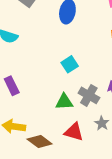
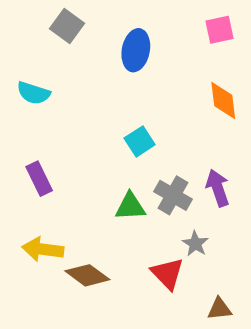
red triangle: (74, 132) -> (167, 273), moved, turned 30

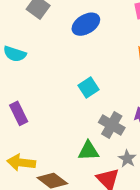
blue ellipse: (136, 50) -> (86, 24), turned 48
green triangle: (130, 207) -> (88, 151), moved

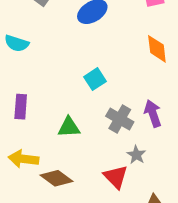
purple rectangle: (19, 113) -> (21, 107), turned 30
green triangle: (88, 151) -> (69, 127), moved

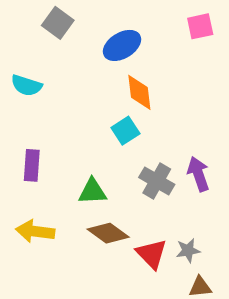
orange diamond: (157, 49) -> (139, 92), moved
gray star: (136, 155) -> (188, 250), moved, turned 30
brown diamond: (57, 178) -> (108, 233), moved

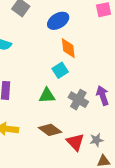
green triangle: (92, 191) -> (47, 96), moved

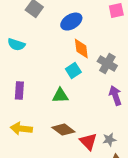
gray cross: (78, 100) -> (107, 64), moved

